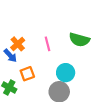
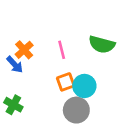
orange square: (27, 74) -> (66, 82), moved

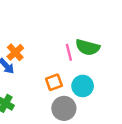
pink line: (62, 50) -> (69, 52), moved
cyan circle: (84, 86) -> (83, 86), moved

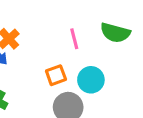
green semicircle: (88, 47) -> (115, 33), moved

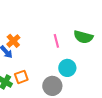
orange square: (56, 75) -> (21, 77), moved

